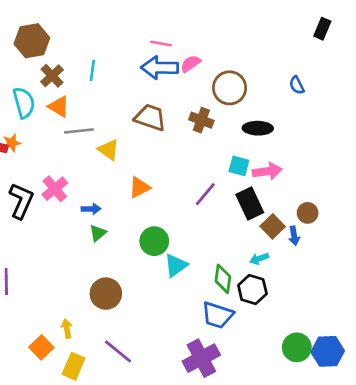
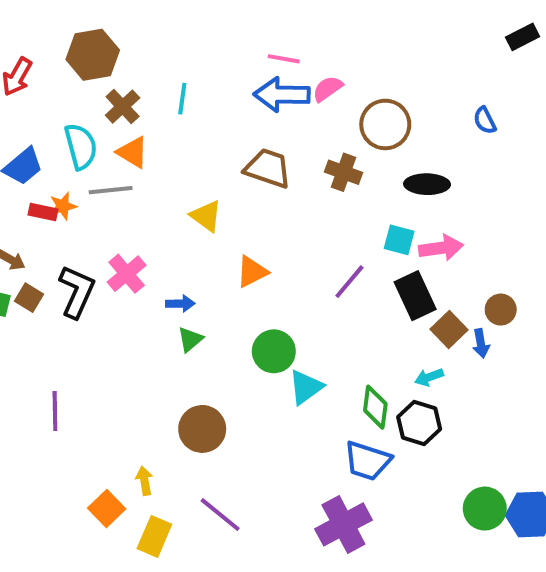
black rectangle: (322, 29) -> (523, 37), turned 40
gray line: (79, 131) -> (111, 190), moved

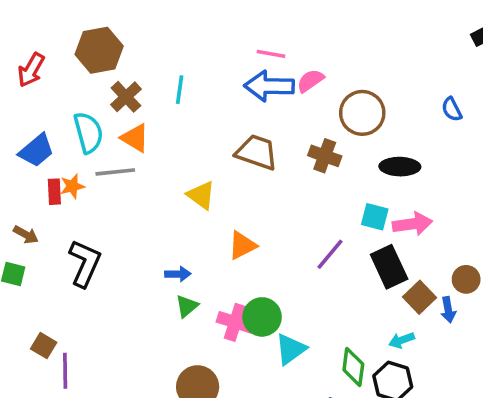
red rectangle: (43, 212) -> (54, 192), turned 75
pink cross: (127, 274) -> (235, 322), moved, turned -32
brown square: (29, 298) -> (44, 346), moved

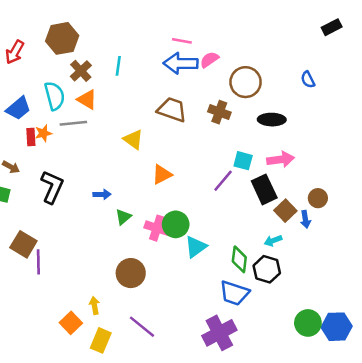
cyan square: (375, 217) -> (243, 161), moved
blue arrow: (178, 274) -> (102, 194), moved
brown square: (44, 346) -> (23, 244), size x1.5

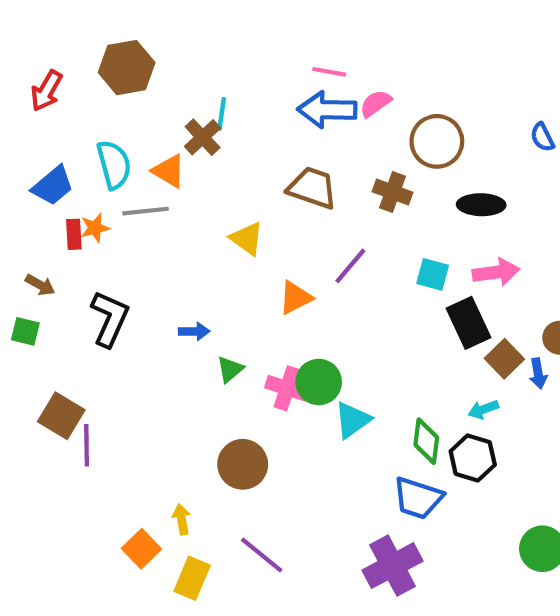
brown cross: (81, 71) -> (203, 137), moved
purple line: (223, 181) -> (350, 266), moved

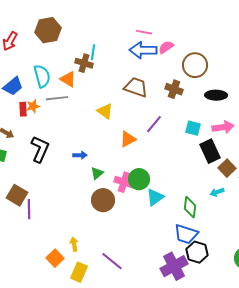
brown cross: (203, 137) -> (84, 63), turned -30
black hexagon: (473, 458) -> (197, 252), moved
brown circle: (243, 464) -> (103, 200), moved

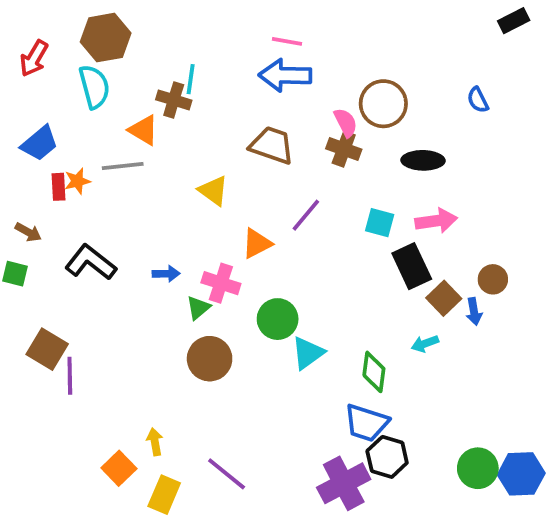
pink semicircle: (166, 47) -> (346, 123), moved, turned 98
cyan semicircle: (42, 76) -> (94, 87), moved
black L-shape: (40, 149) -> (91, 262), turned -76
pink cross: (124, 182) -> (221, 283), moved

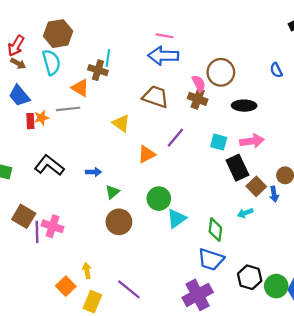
blue trapezoid: (40, 143) -> (19, 96), turned 90
brown arrow: (28, 232) -> (18, 63), moved
pink cross: (221, 283) -> (53, 226), moved
black hexagon: (387, 457) -> (250, 277), moved

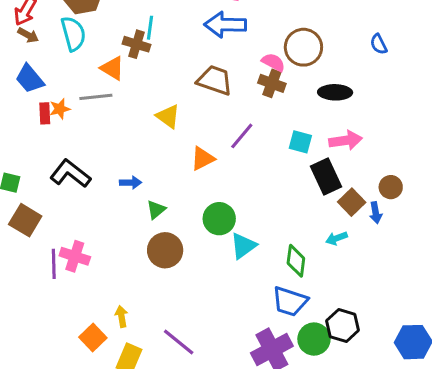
pink semicircle: (199, 83) -> (273, 62), turned -35
brown square: (24, 216) -> (25, 220), moved
green circle: (276, 286) -> (314, 339), moved

